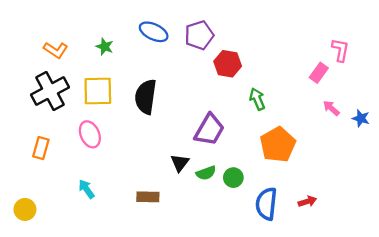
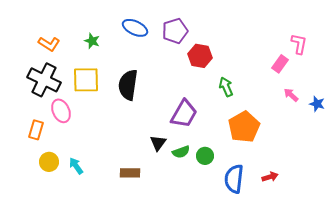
black cross: (50, 91) -> (44, 80), turned -36
pink ellipse: (90, 134) -> (61, 111), moved
yellow circle: (25, 209) -> (49, 162), moved

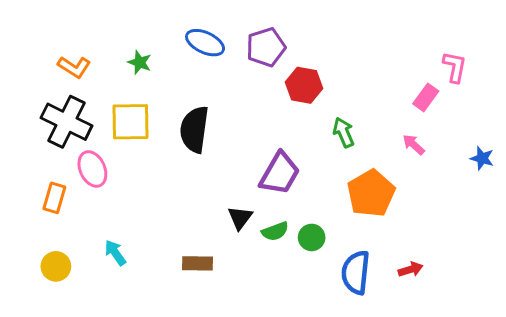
pink arrow: (291, 95) -> (414, 145), moved
yellow circle: (49, 162) -> (56, 266), moved

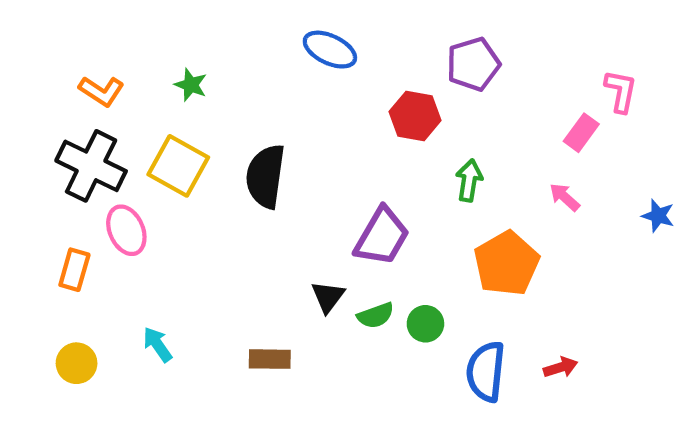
blue ellipse: (205, 43) -> (330, 50), moved
purple pentagon: (266, 47) -> (473, 64), moved
yellow square: (130, 122) -> (178, 166), turned 30
green arrow: (344, 132) -> (469, 180), turned 32

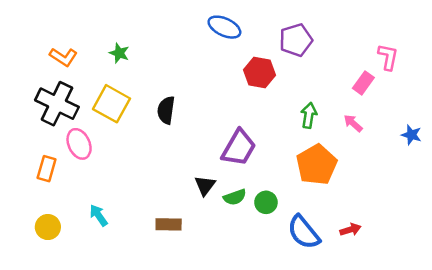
blue ellipse: (330, 50) -> (224, 27), moved
black semicircle: (266, 176) -> (166, 110), size x0.7
green arrow: (469, 180) -> (309, 115), moved
blue semicircle: (486, 372) -> (304, 232), turned -45

